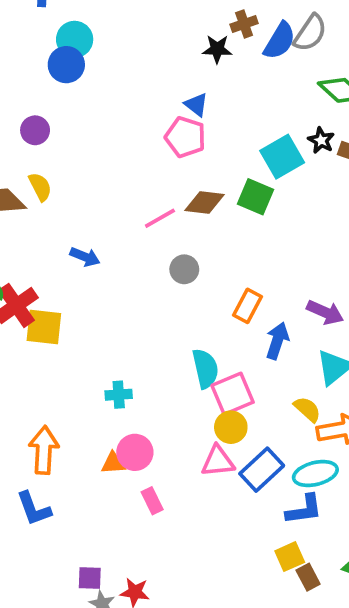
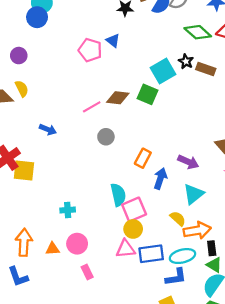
pink pentagon: (185, 137) -> (90, 50), moved
orange triangle: (113, 463) -> (53, 249), moved
blue rectangle: (262, 470) -> (151, 254), turned 35

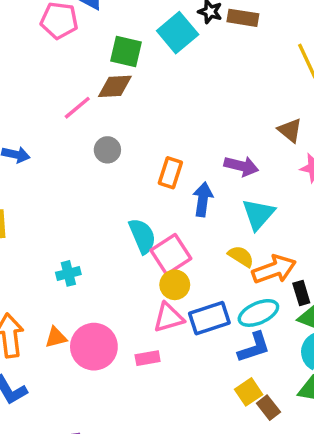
green square: (147, 94) -> (126, 52), moved
pink circle: (77, 244) -> (94, 347), moved, size x1.4
pink rectangle: (87, 272) -> (148, 358), moved, turned -64

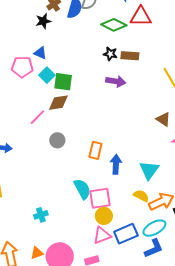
cyan square: (178, 33) -> (47, 75), moved, size x0.7
purple arrow: (241, 166) -> (116, 81), moved
pink square: (171, 254) -> (100, 198), turned 30

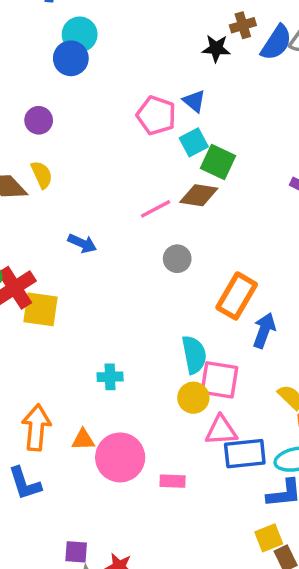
orange rectangle: (95, 150) -> (237, 296), size x1.4
yellow circle: (104, 216) -> (193, 398), moved
pink triangle: (102, 235) -> (221, 430), moved

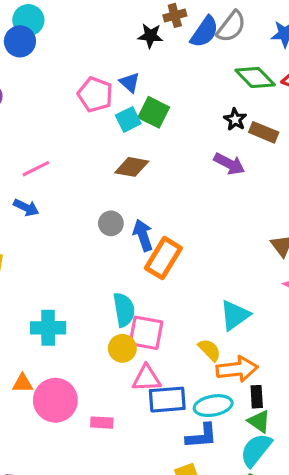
green square: (218, 162) -> (154, 112), moved
pink line: (156, 209) -> (36, 169), moved
blue arrow: (264, 330) -> (143, 235), moved, turned -40
cyan cross: (110, 377) -> (48, 328), size x1.5

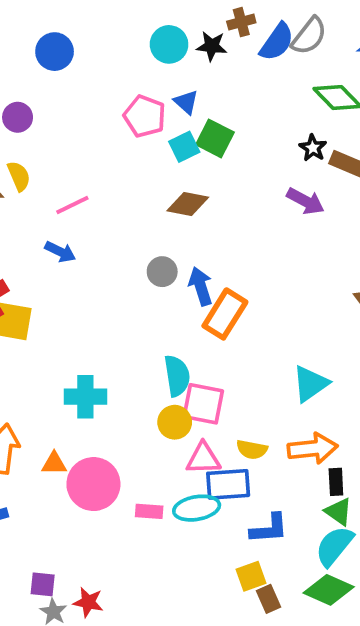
cyan circle: (28, 20) -> (169, 44), moved
yellow semicircle: (210, 350) -> (252, 449), moved, turned 145
cyan ellipse: (213, 406) -> (197, 508), moved

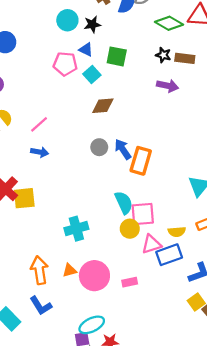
black star: (212, 46) -> (92, 24), moved
green square: (215, 138) -> (117, 56), moved
cyan ellipse: (197, 508) -> (92, 325), moved

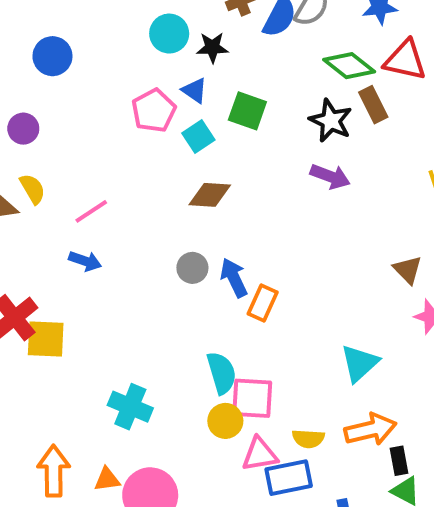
black star: (163, 55) -> (331, 121), size x1.5
brown rectangle: (185, 58) -> (373, 105), moved, turned 48
pink pentagon: (65, 64) -> (154, 111), turned 30
orange rectangle: (141, 161) -> (263, 303), size x0.7
cyan cross: (76, 229) -> (130, 407), turned 30

